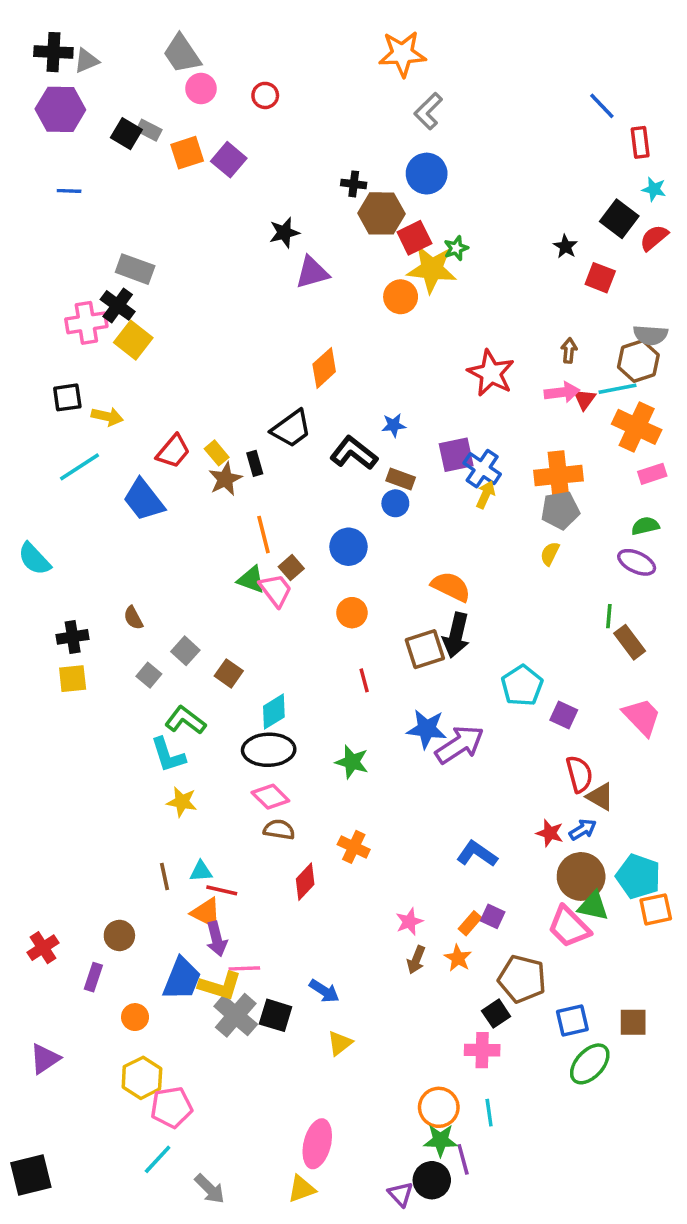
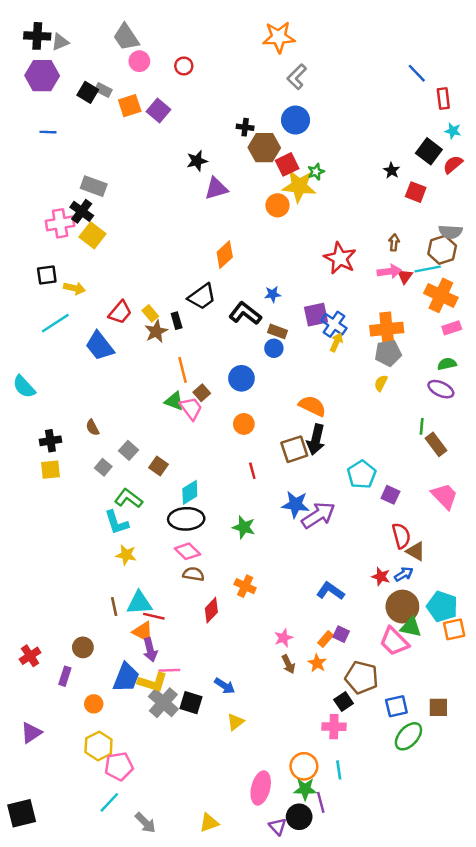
cyan triangle: (201, 871) -> (139, 603), size x1.6
brown arrow: (416, 960) -> (288, 664), turned -48
pink ellipse: (317, 1144) -> (261, 788), moved

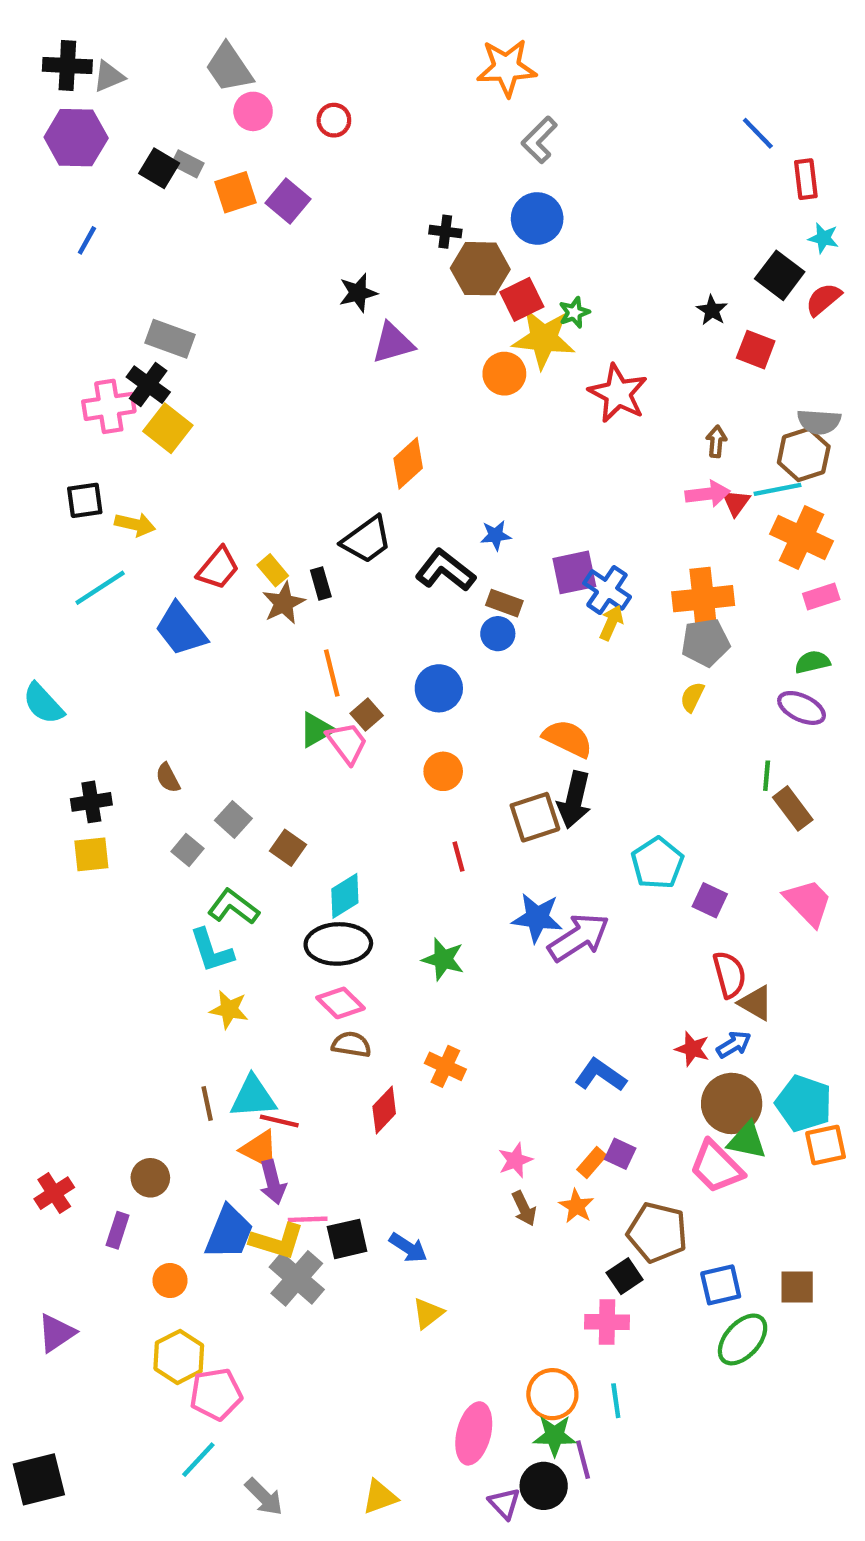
blue line: (48, 132) -> (87, 240), turned -63
red star: (340, 258) -> (618, 393), moved
green triangle: (174, 401) -> (316, 730), turned -50
black square: (191, 703) -> (347, 1239), moved, turned -30

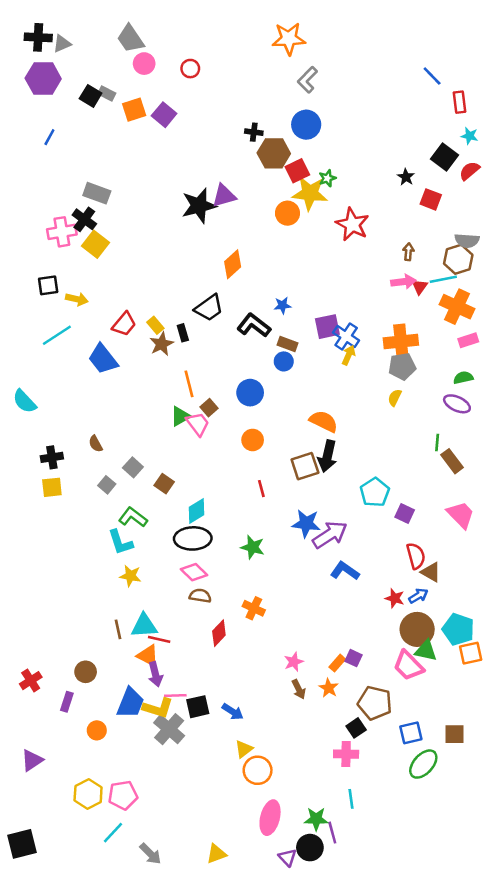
black star: (358, 293) -> (199, 206), moved, size x1.6
blue L-shape: (600, 1075) -> (345, 571), moved
yellow hexagon: (179, 1357) -> (88, 794), moved
orange circle: (552, 1394) -> (258, 770), moved

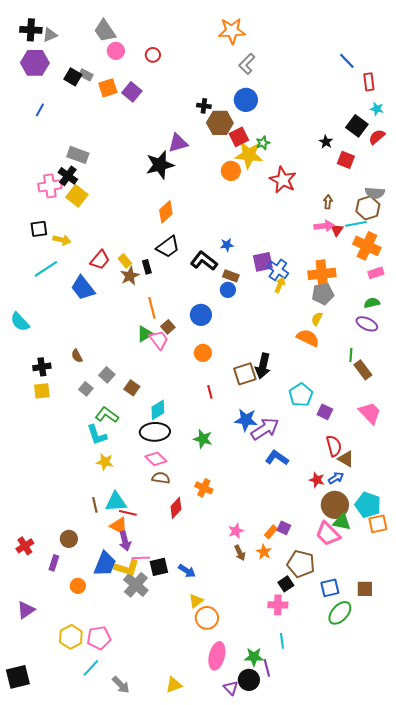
purple triangle: (224, 196) -> (178, 143), moved
orange diamond: (233, 264) -> (166, 212), moved
orange semicircle: (324, 421) -> (308, 338), moved

